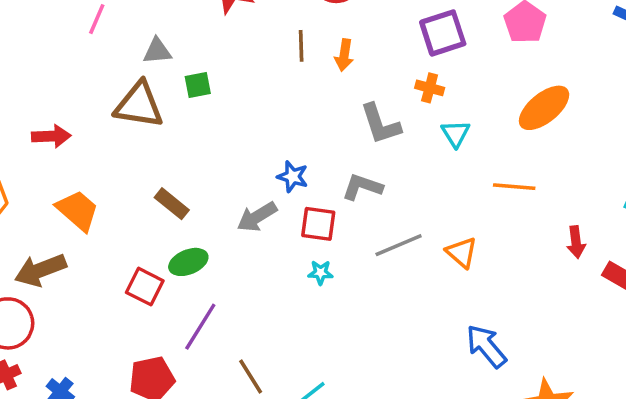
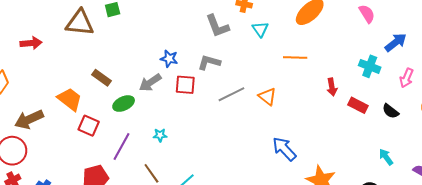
orange trapezoid: (78, 210) -> (70, 99), moved
green ellipse: (188, 262) -> (124, 104), moved
cyan star: (321, 273) -> (160, 135), moved

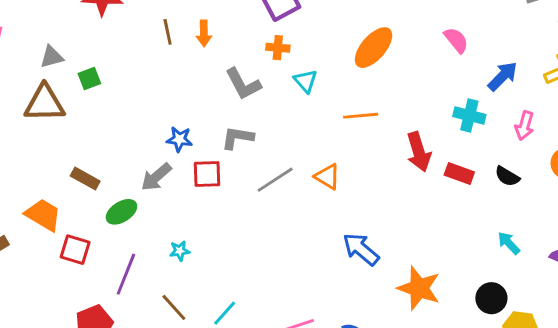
red arrow: (332, 87) -> (419, 152), size x1.5

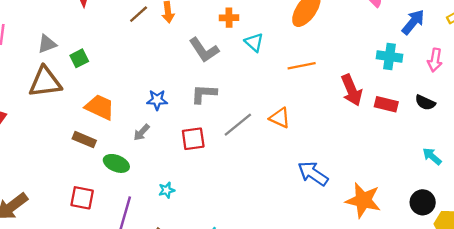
brown line: (168, 32) -> (139, 14), turned 66
red square: (207, 174) -> (193, 139), moved
gray arrow: (156, 177) -> (142, 132), size x0.7
green ellipse: (122, 212) -> (116, 163), turned 60
orange trapezoid: (43, 215) -> (100, 107), moved

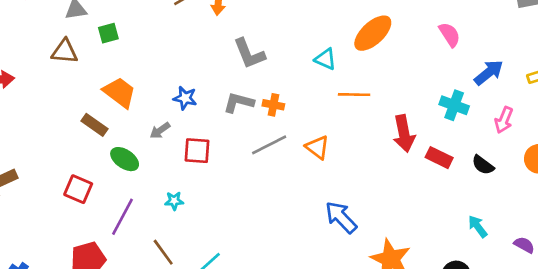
orange cross: (229, 18) -> (273, 105), moved
cyan triangle: (254, 42) -> (326, 59), moved, turned -30
brown triangle: (45, 82) -> (65, 51), size x0.7
red square: (193, 139) -> (197, 151), moved

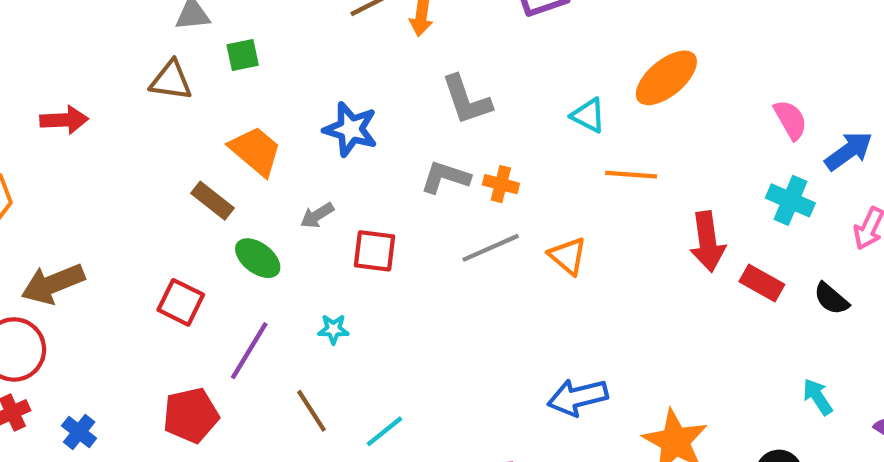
pink semicircle: (450, 35) -> (790, 120), moved
blue star: (185, 98) -> (351, 129), moved, size x1.4
blue arrow: (341, 217) -> (578, 397), moved, turned -63

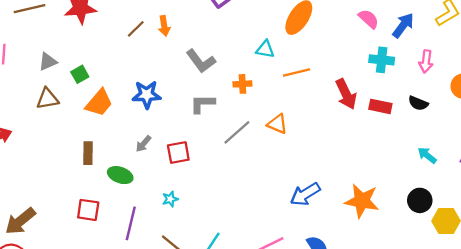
orange trapezoid: (255, 151) -> (99, 103), moved, turned 108
orange cross: (501, 184) -> (242, 84), moved
brown rectangle: (213, 201) -> (88, 153), turned 70

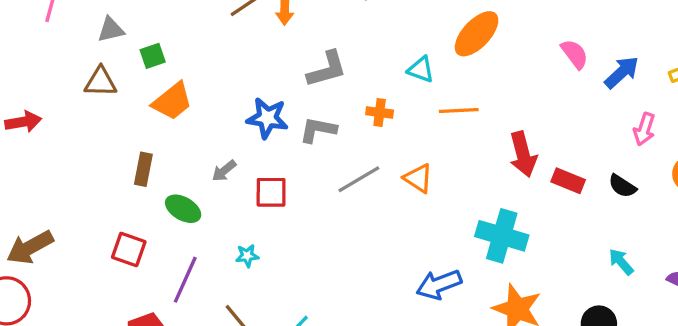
cyan cross: (382, 60) -> (502, 236), moved, size x1.4
gray L-shape: (201, 61) -> (327, 69), turned -80
blue star: (147, 95) -> (267, 118), moved

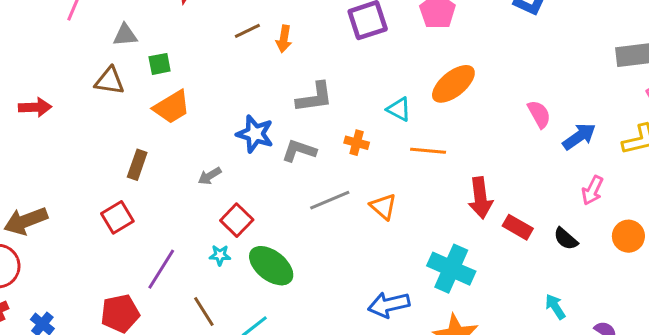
red square: (271, 192) -> (237, 220), moved, turned 36
green ellipse: (183, 209) -> (271, 266), moved, size x1.4
red square: (129, 249) -> (117, 217), moved, turned 32

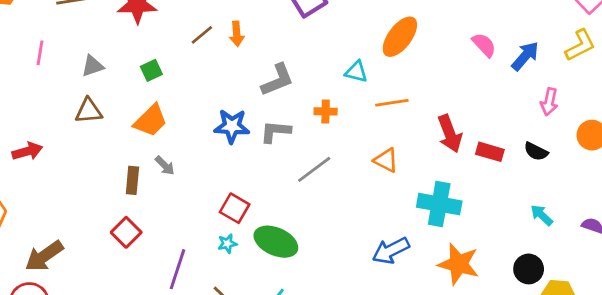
green square: (160, 64) -> (151, 70), moved
gray arrow: (210, 176) -> (165, 166), moved, turned -90
orange triangle: (383, 207) -> (386, 160), moved

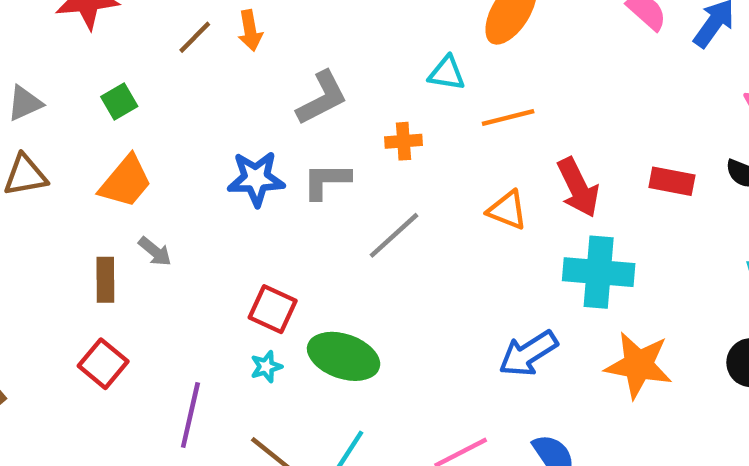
red arrow: (450, 134) -> (578, 187), moved

